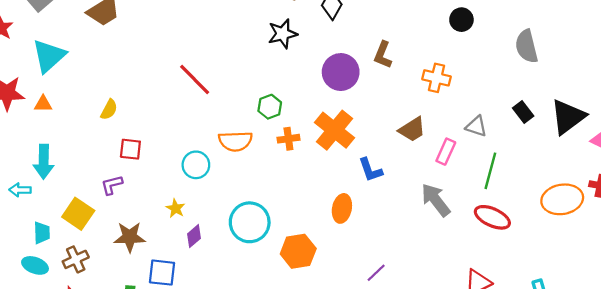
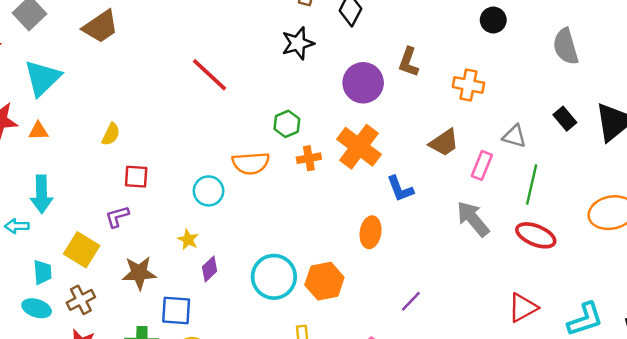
red line: (195, 79) -> (210, 75), moved
cyan circle: (250, 222) -> (274, 277), moved

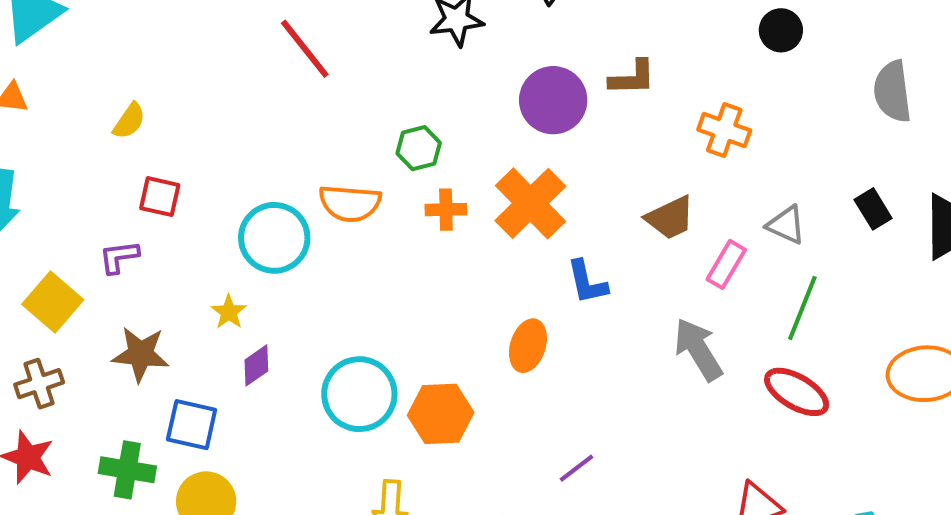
brown L-shape: (409, 62) -> (632, 78), turned -120
cyan circle: (209, 191) -> (274, 238), size x1.4

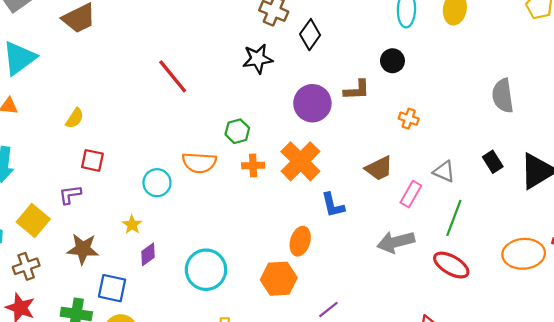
black circle: (781, 30) -> (392, 61), moved
orange cross: (724, 130) -> (409, 119), size x0.7
cyan circle: (274, 238) -> (157, 183), size x0.7
gray arrow: (698, 349) -> (396, 242), turned -72
orange hexagon: (441, 414) -> (279, 279), moved

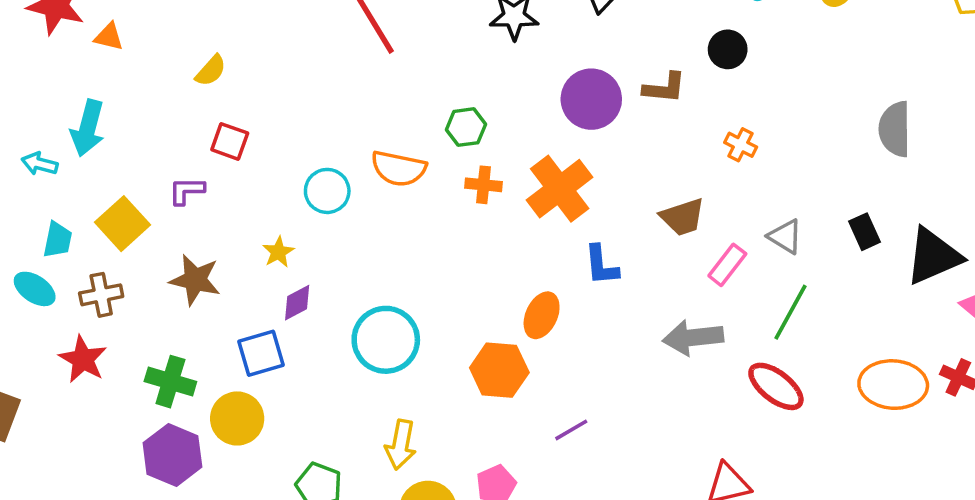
blue square: (112, 288) -> (261, 353), moved, turned -36

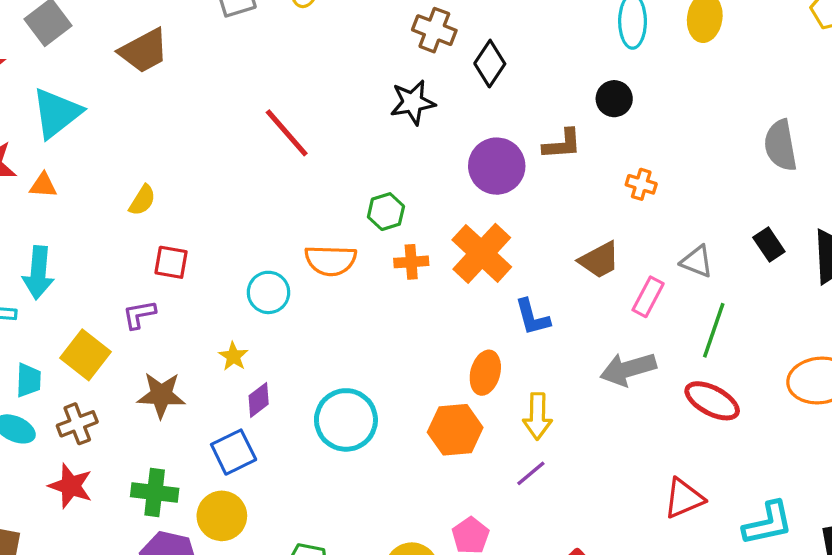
yellow arrow: (401, 445) -> (537, 416), moved

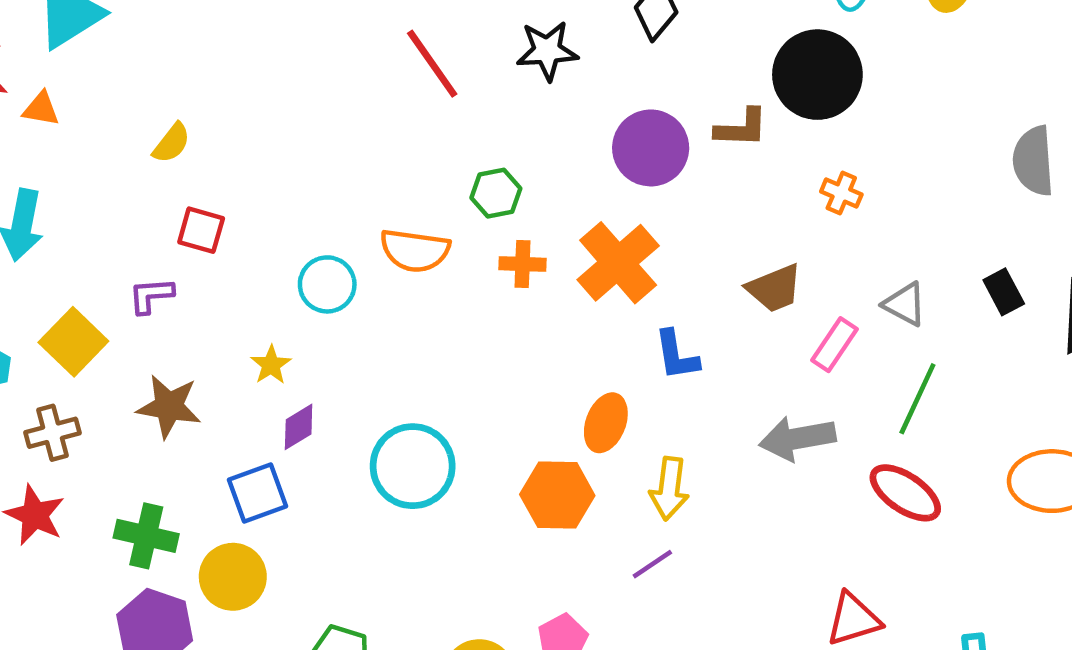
black circle: (614, 99) -> (817, 75), size x1.8
red line: (287, 133) -> (432, 64), moved

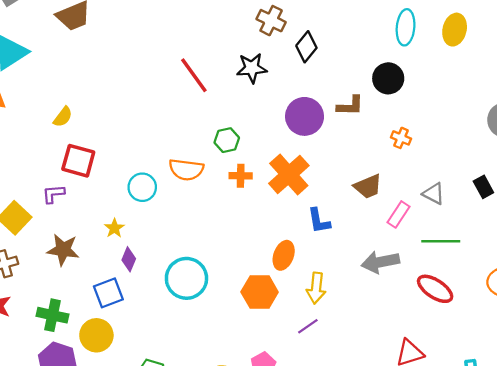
black circle: (817, 75) -> (388, 78), size x0.7
red square: (201, 230) -> (78, 161), size x1.4
green line: (917, 399) -> (441, 241), turned 66
purple diamond: (299, 427) -> (129, 259), turned -35

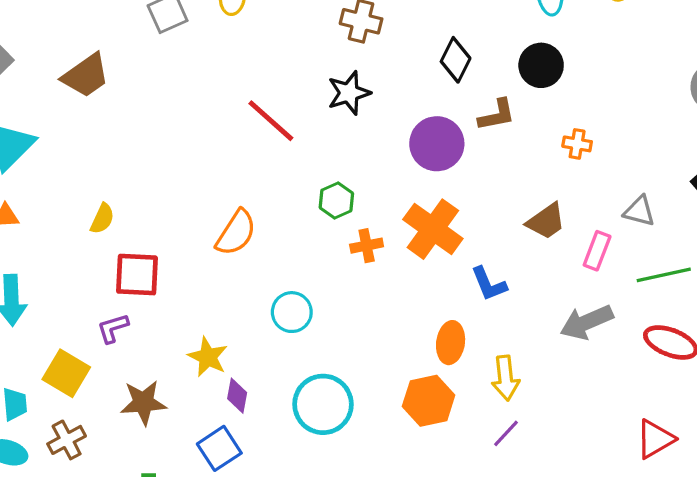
black diamond: (306, 47) -> (456, 60), moved
orange semicircle: (186, 170) -> (236, 233), moved, turned -52
cyan circle: (142, 187) -> (292, 312), moved
yellow star: (114, 228) -> (208, 357), size x1.4

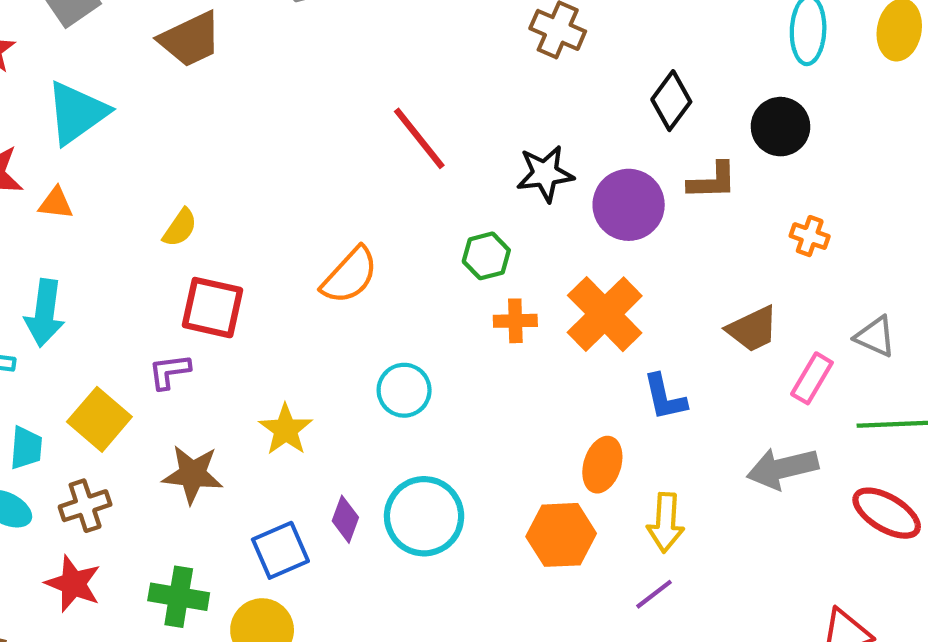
black star: (349, 93) -> (545, 174), moved
purple diamond: (237, 396) -> (345, 519), moved

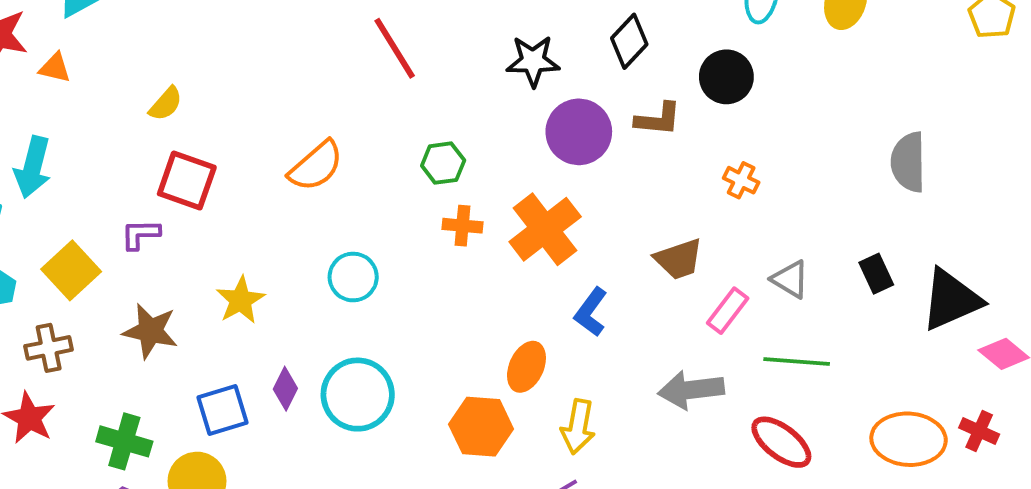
black star: (545, 174) -> (533, 61), moved
blue L-shape: (665, 397) -> (591, 312), turned 42

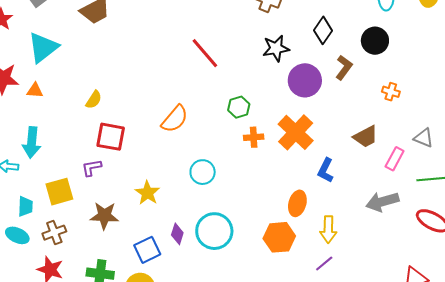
brown L-shape: (658, 119) -> (344, 68), turned -50
yellow square: (71, 270) -> (59, 192), turned 36

